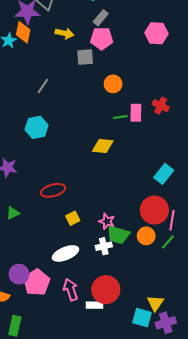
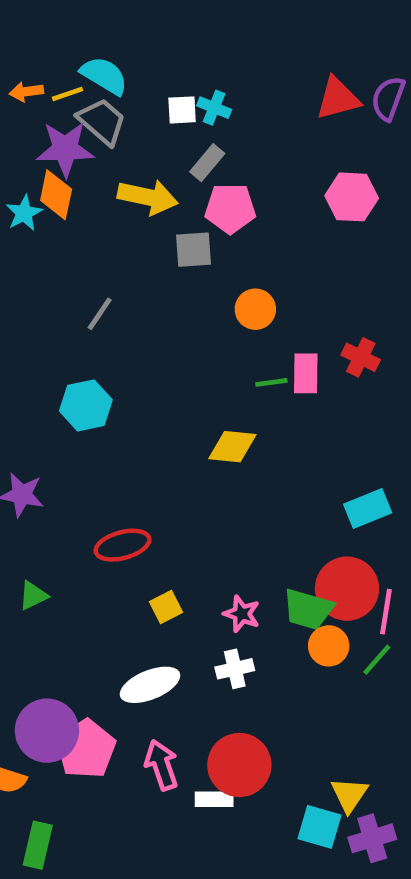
gray rectangle: (101, 18) -> (207, 163), moved
yellow arrow: (64, 33) -> (148, 197), size x1.4
cyan rectangle: (164, 174) -> (368, 508), turned 30
green trapezoid: (118, 235) -> (308, 609), moved
purple circle: (19, 274) -> (47, 731), size x1.4

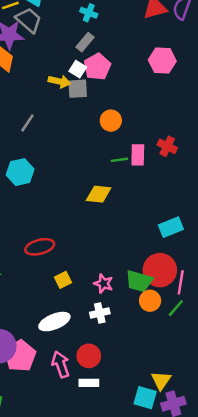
white square: (182, 110) -> (78, 69), moved, turned 35
yellow arrow: (148, 197) -> (59, 81), moved, size x0.7
pink pentagon: (230, 208) -> (97, 67), turned -30
red circle: (239, 765) -> (89, 356), moved, size x0.7

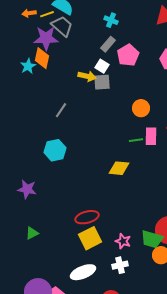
pink pentagon: (97, 67) -> (128, 55), moved
orange circle: (111, 121) -> (141, 108), moved
red ellipse: (40, 247) -> (87, 217), moved
yellow square: (63, 280) -> (90, 238), size x1.6

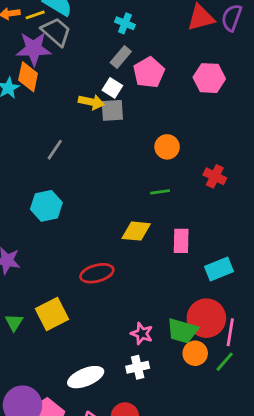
pink rectangle: (151, 136) -> (181, 241), moved
red ellipse: (87, 217) -> (97, 273), moved
green triangle: (32, 233) -> (14, 322), turned -32
yellow square: (90, 238) -> (52, 314), moved

